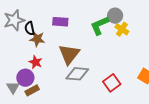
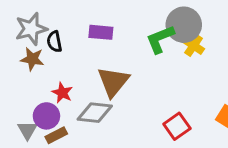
gray circle: (115, 16) -> (184, 25), size x1.5
brown star: (37, 39) -> (32, 59), moved
gray diamond: (77, 74) -> (95, 113), moved

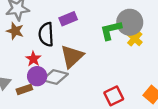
purple rectangle: (101, 32) -> (68, 19), turned -36
black semicircle: (54, 42) -> (46, 34), moved, size x1.5
purple circle: (46, 116) -> (37, 76), moved

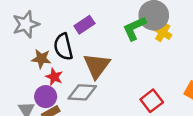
brown star: (15, 31) -> (41, 59), moved
purple circle: (37, 76) -> (46, 97), moved

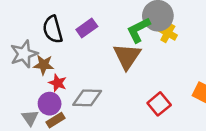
gray star: (26, 24) -> (24, 54), moved
black semicircle: (63, 47) -> (53, 29), moved
brown triangle: (97, 66) -> (127, 56), moved

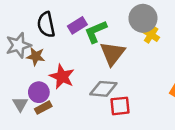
green L-shape: (138, 30) -> (96, 32), moved
red star: (58, 83) -> (62, 77), moved, size x1.5
gray diamond: (87, 98) -> (103, 89), moved
red square: (159, 104) -> (120, 106), moved, turned 30

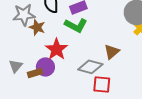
green L-shape: (96, 32) -> (76, 25), moved, turned -140
brown triangle: (112, 54) -> (112, 52), moved, size x0.7
purple circle: (39, 92) -> (45, 67), moved

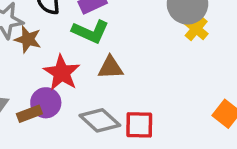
brown triangle: (112, 52) -> (110, 68), moved, turned 42
gray diamond: (90, 67) -> (100, 120), moved, turned 30

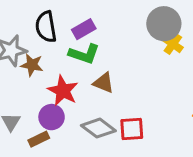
brown triangle: (110, 68) -> (103, 83), turned 30
brown rectangle: (29, 114) -> (39, 139), moved

